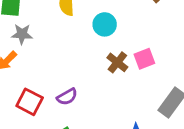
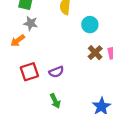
red square: (30, 102) -> (29, 72), turned 36

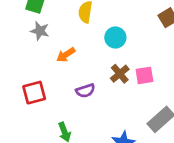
orange arrow: (18, 40) -> (66, 55), moved
purple semicircle: (56, 72) -> (85, 91), moved

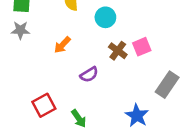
gray star: (40, 31) -> (20, 30), moved
red square: (34, 93) -> (44, 105), moved

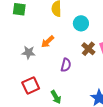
gray star: (20, 30) -> (29, 53), moved
purple semicircle: (89, 75) -> (66, 65), turned -48

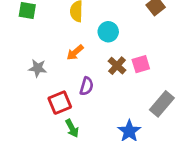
orange arrow: (48, 42) -> (75, 52), moved
red square: (31, 85) -> (60, 103), moved

